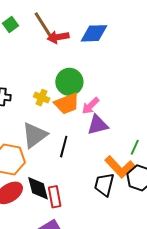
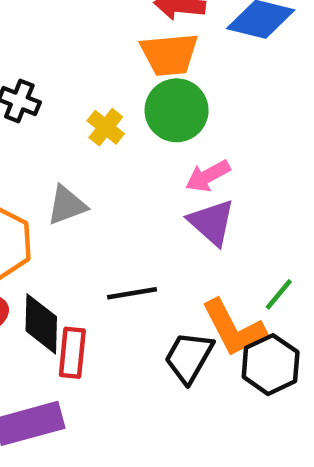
orange trapezoid: (67, 104) -> (169, 54), moved
purple triangle: (98, 125) -> (212, 222), turned 40
gray triangle: (34, 135) -> (67, 205), size x0.7
black line: (64, 147) -> (132, 293), moved, turned 50

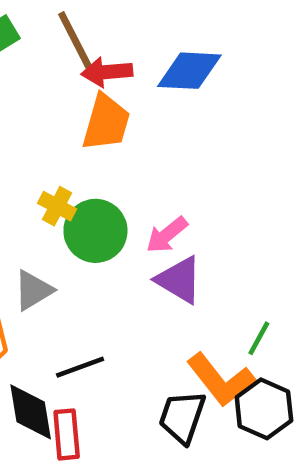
orange trapezoid: (169, 54) -> (106, 122), turned -58
green circle: (177, 110) -> (95, 231), moved
black line: (132, 293) -> (80, 367), moved

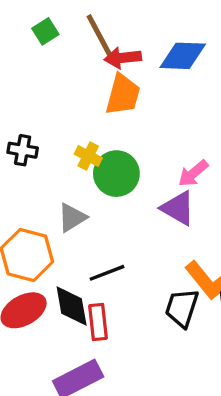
pink arrow: (167, 235) -> (193, 173), moved

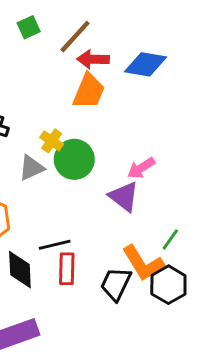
brown line: (99, 35) -> (75, 37), turned 63
gray triangle: (72, 218) -> (31, 168), moved
red rectangle: (98, 322) -> (67, 269), moved

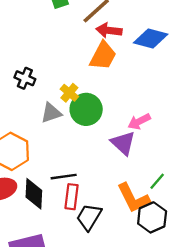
black trapezoid: (116, 284) -> (89, 217), moved

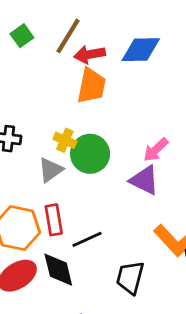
red rectangle: (72, 197) -> (54, 220), moved

